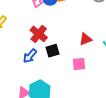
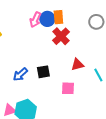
red cross: (39, 34) -> (61, 36), moved

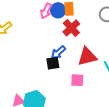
red triangle: (77, 65) -> (87, 57), size x1.5
blue arrow: (20, 74) -> (58, 52), moved

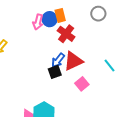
red triangle: (87, 57) -> (73, 61), moved
pink square: (77, 80) -> (82, 84), turned -32

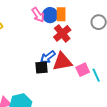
pink arrow: (38, 22) -> (38, 15), turned -63
pink square: (82, 84) -> (83, 70), moved

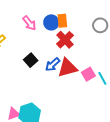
pink arrow: (38, 15) -> (29, 23), moved
black square: (42, 68) -> (31, 60), moved, turned -32

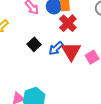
red triangle: (67, 68) -> (71, 51), turned -45

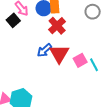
black square: (34, 44) -> (13, 20), moved

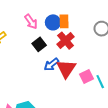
black square: (13, 20) -> (39, 44), moved

